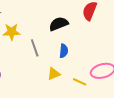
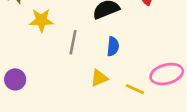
gray line: (35, 48) -> (73, 42), turned 30

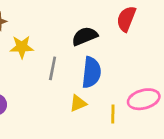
blue semicircle: (113, 46) -> (91, 72), size x1.6
yellow line: (135, 89) -> (113, 114), turned 66

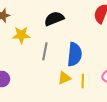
black semicircle: (85, 36) -> (54, 19), moved
yellow line: (113, 114) -> (83, 81), moved

